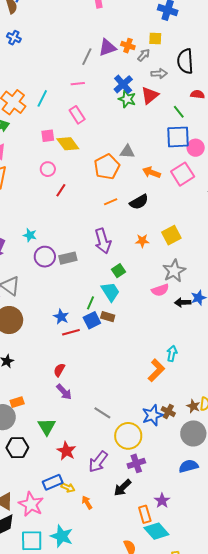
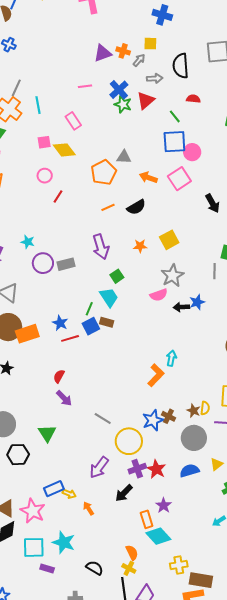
gray line: (87, 57) -> (16, 88), moved
pink line: (78, 84) -> (85, 86), moved
cyan line: (42, 98) -> (38, 105), turned -36
orange rectangle: (17, 402) -> (27, 334), moved, size x1.6
red star: (66, 451) -> (156, 469), moved

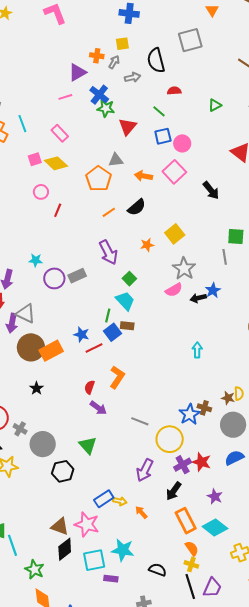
purple triangle: (103, 53) -> (77, 72), moved
red triangle: (146, 100) -> (128, 127), moved
blue square: (174, 142) -> (163, 136), size x0.7
orange L-shape: (156, 375) -> (117, 377), moved
orange rectangle: (147, 519) -> (186, 521), moved, size x1.4

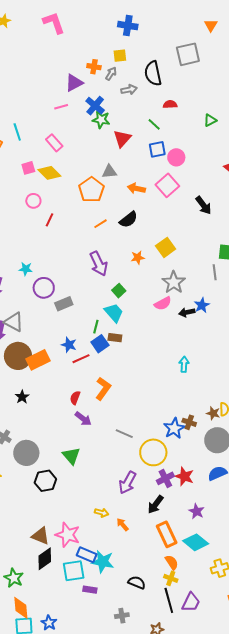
gray rectangle: (77, 276) -> (64, 304), moved
blue rectangle: (104, 499) -> (87, 555), moved, turned 54

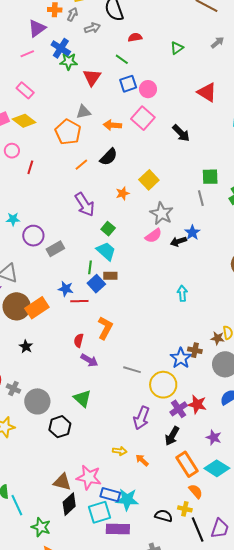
red line: (81, 359) -> (79, 301), turned 30
yellow cross: (171, 578) -> (185, 509), moved
purple rectangle: (90, 590) -> (118, 529), size x1.6

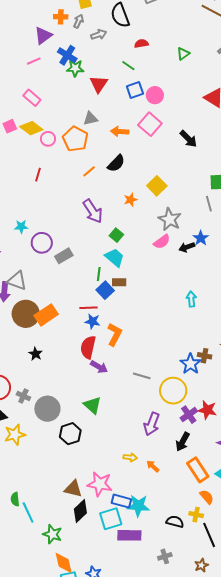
pink circle: (12, 151) -> (48, 139), moved
blue star: (66, 289) -> (92, 321), moved
red semicircle: (79, 340) -> (88, 347), size x1.6

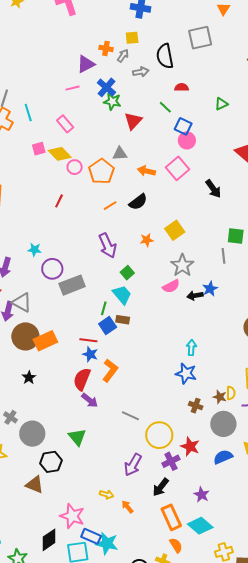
blue square: (135, 90) -> (183, 126), moved, turned 36
gray rectangle: (64, 256) -> (72, 285), size x1.4
blue star: (191, 364) -> (186, 373), moved, turned -30
red star: (207, 410) -> (190, 447), moved
brown triangle: (73, 489) -> (35, 485), moved

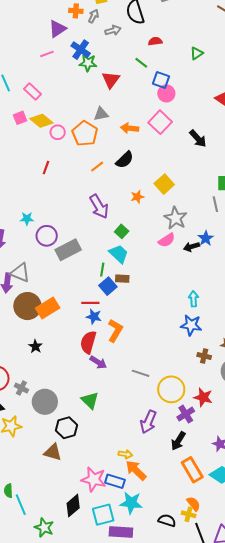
pink rectangle: (65, 124) -> (33, 91), moved
orange arrow: (127, 507) -> (136, 470), moved, size x1.6
blue rectangle: (91, 536) -> (115, 481), moved
orange semicircle: (176, 545) -> (194, 504), moved

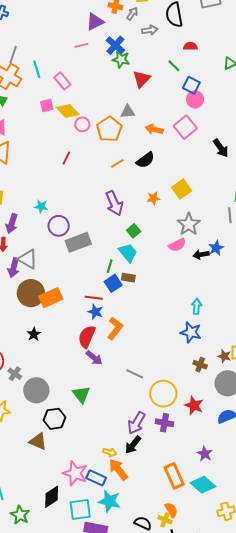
purple cross: (186, 414) -> (165, 423), moved, turned 36
black arrow: (178, 441) -> (133, 445), moved

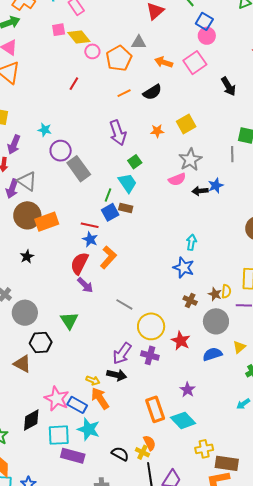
gray rectangle: (78, 242) -> (79, 169), turned 70
black arrow: (133, 445) -> (117, 375), turned -120

